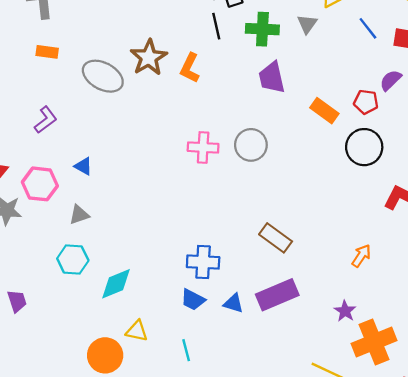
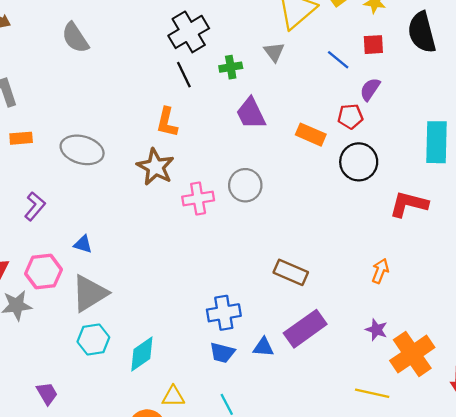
blue line: (368, 28) -> (338, 60), moved
green cross: (262, 29) -> (231, 67), size x0.7
brown star: (149, 58) -> (155, 167), moved
gray triangle: (79, 215) -> (90, 293), size x1.8

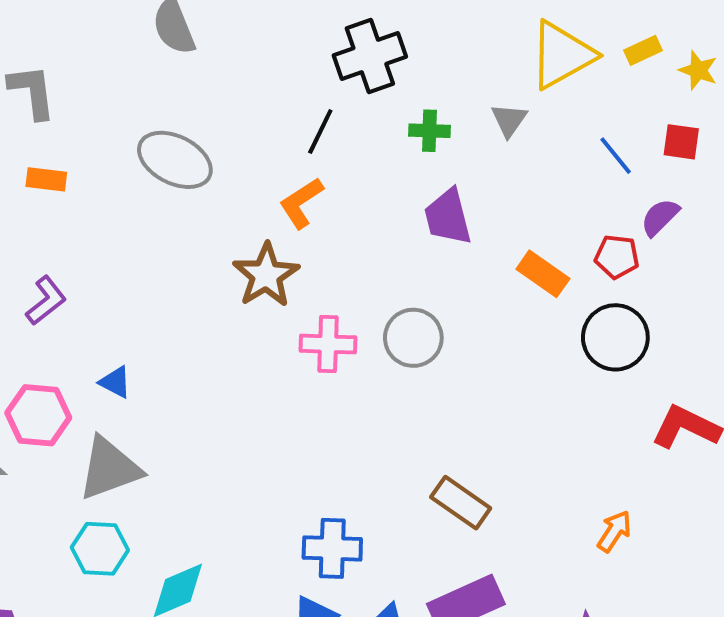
black line: (184, 75) -> (320, 131), moved, turned 40
orange L-shape: (167, 122) -> (301, 203), turned 32
gray ellipse: (82, 150) -> (175, 160), moved

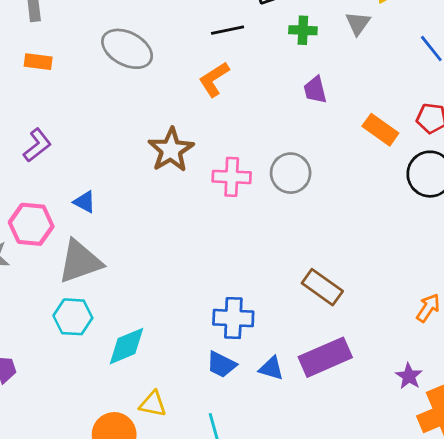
black line: (320, 131) -> (228, 30), turned 52
purple trapezoid: (448, 217) -> (315, 90), size x0.7
brown star: (266, 275) -> (171, 150), moved

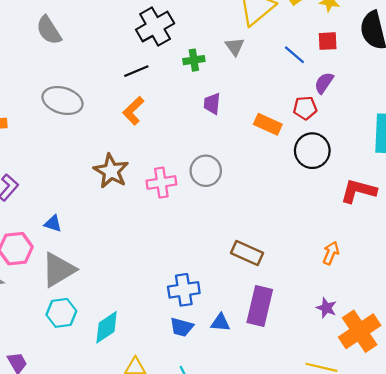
purple trapezoid: (315, 90) -> (212, 104), turned 30
purple rectangle: (325, 357) -> (260, 306), turned -42

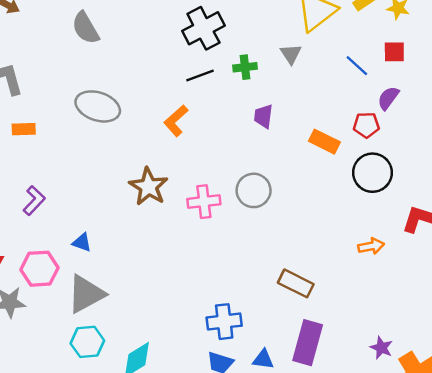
black line: (136, 71) -> (200, 76), moved
orange arrow: (331, 253) -> (371, 246), moved, turned 55

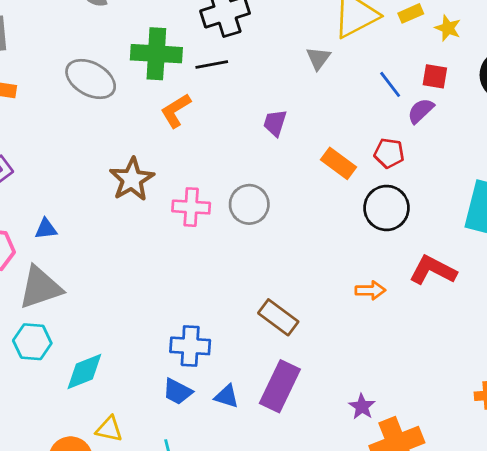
green cross: (245, 67) -> (156, 54), moved, size x1.8
purple semicircle: (388, 98) -> (421, 111), moved
blue triangle: (82, 242) -> (46, 229), turned -36

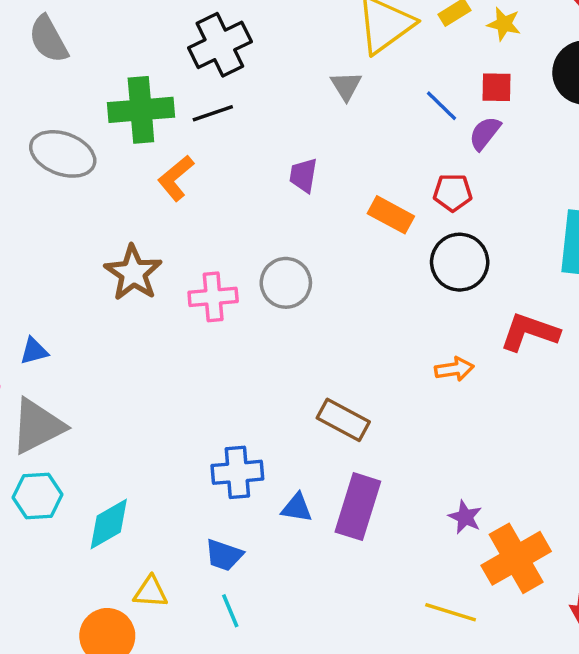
blue trapezoid: (178, 392) -> (224, 555), moved
blue triangle: (227, 396) -> (297, 508), moved

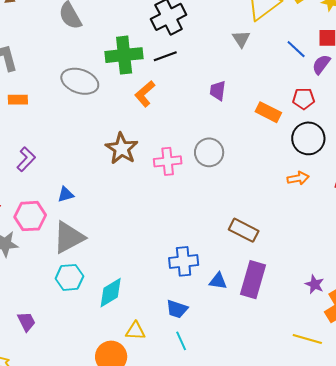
orange arrow: (454, 369) -> (298, 178), moved

